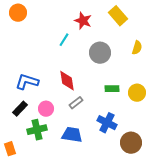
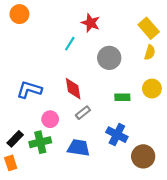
yellow rectangle: (118, 16) -> (149, 28), moved
yellow circle: (137, 93) -> (152, 89), moved
black rectangle: (20, 109) -> (15, 139), moved

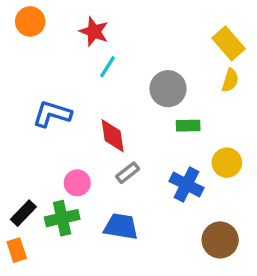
red star: (91, 23) -> (94, 32), moved
yellow circle: (152, 89) -> (227, 163), moved
blue L-shape: (29, 90) -> (52, 114), moved
green rectangle: (122, 97) -> (188, 126), moved
blue cross: (117, 135) -> (186, 184), moved

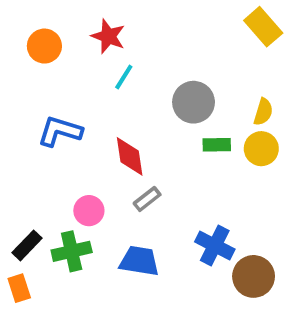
orange circle: (30, 21) -> (44, 46), moved
yellow rectangle: (229, 43) -> (263, 27), moved
yellow semicircle: (230, 80) -> (263, 112), moved
yellow circle: (227, 163) -> (261, 149), moved
blue cross: (186, 184) -> (215, 245), moved

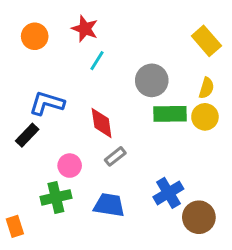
yellow rectangle: (263, 27) -> (206, 41), moved
green rectangle: (217, 145) -> (170, 114), size x1.5
black rectangle: (27, 245) -> (27, 135), moved
blue cross: (215, 245) -> (168, 193), turned 32

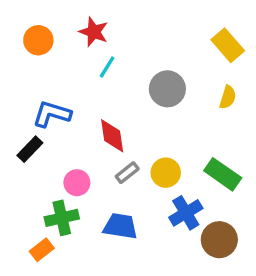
green rectangle: (170, 114) -> (223, 174), moved, turned 36
yellow circle: (205, 117) -> (166, 173), moved
orange rectangle: (15, 226) -> (42, 250), moved, turned 70

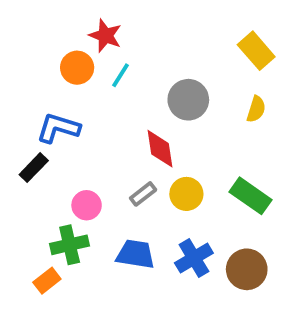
orange circle: (38, 40) -> (77, 68), moved
red diamond: (112, 136) -> (160, 149), moved
blue cross: (186, 213) -> (194, 258), moved

